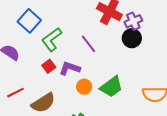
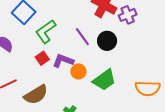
black circle: (132, 38) -> (107, 41), moved
orange circle: (84, 87) -> (78, 71), moved

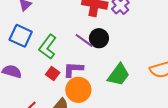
black circle: (107, 41) -> (99, 38), moved
orange circle: (78, 71) -> (78, 90), moved, size x1.6

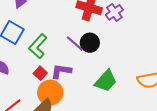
orange circle: (78, 90) -> (50, 93), moved

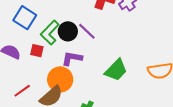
black circle: (90, 43) -> (68, 31), moved
red square: (40, 73) -> (37, 51), moved, turned -32

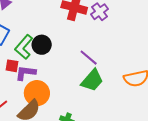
purple line: (87, 31) -> (89, 58), moved
purple L-shape: (72, 58) -> (26, 73), moved

